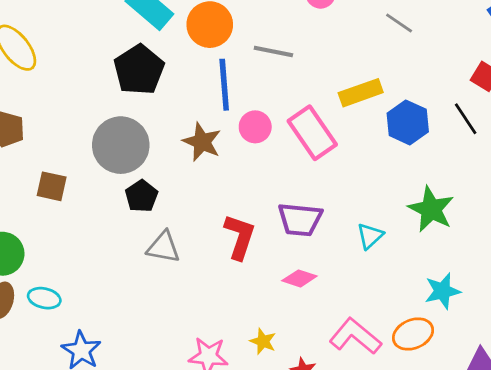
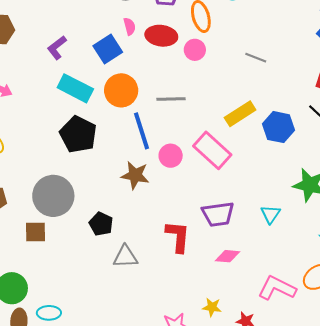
gray circle: (121, 145) -> (53, 196), moved

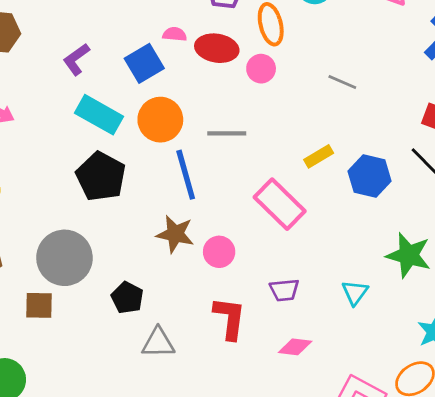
pink semicircle: (130, 26) -> (175, 34), turned -72
yellow rectangle: (240, 114) -> (319, 156), size x0.7
pink circle: (171, 156) -> (219, 252), moved
purple trapezoid: (218, 214) -> (284, 290), size x0.7

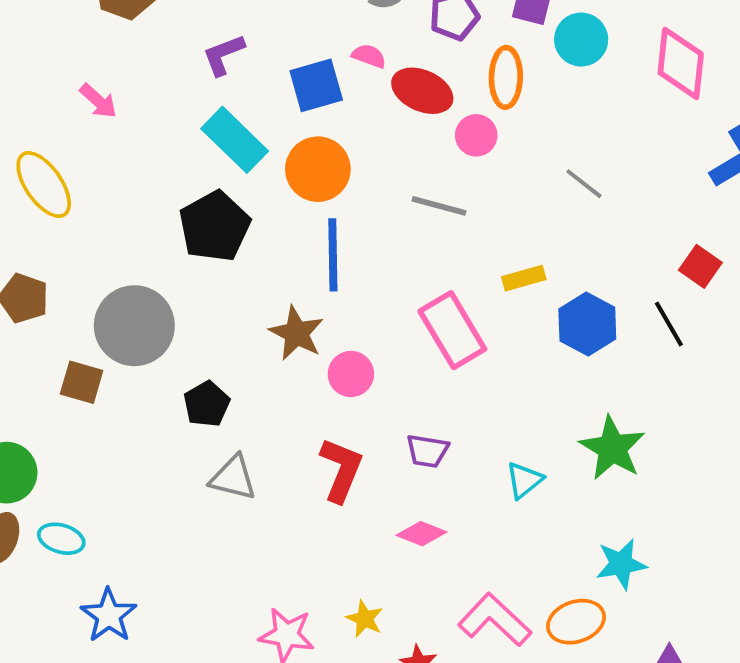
gray line: (227, 133) -> (439, 206), moved

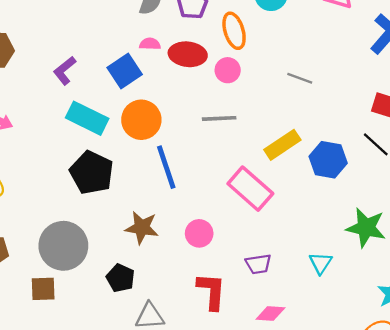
yellow rectangle: (524, 278) -> (282, 145), size x1.4
brown star: (296, 333) -> (142, 228), moved

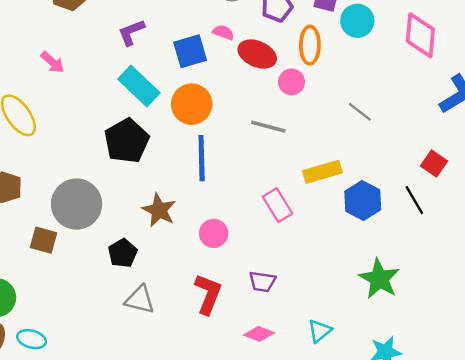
pink rectangle: (250, 189) -> (278, 205), size x0.7
cyan triangle: (321, 263) -> (320, 331), moved

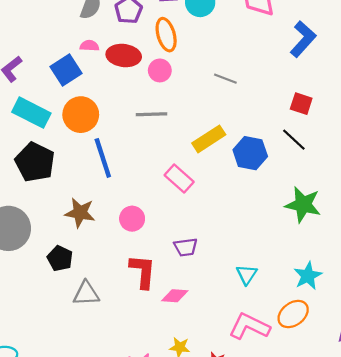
green star: (379, 279) -> (303, 205), moved
pink diamond: (259, 334) -> (175, 296), moved

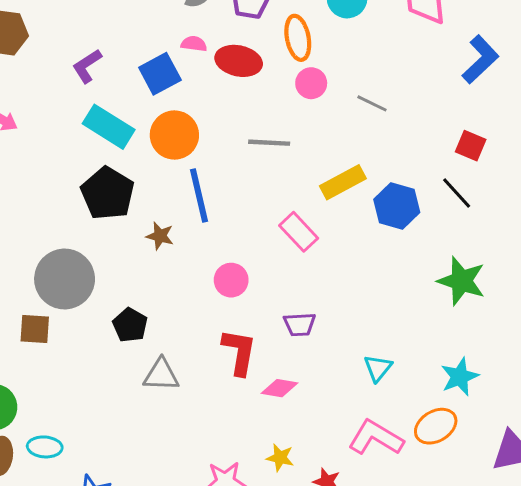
pink circle: (160, 70) -> (311, 83), moved
brown star: (80, 213) -> (160, 236), moved, size x0.7

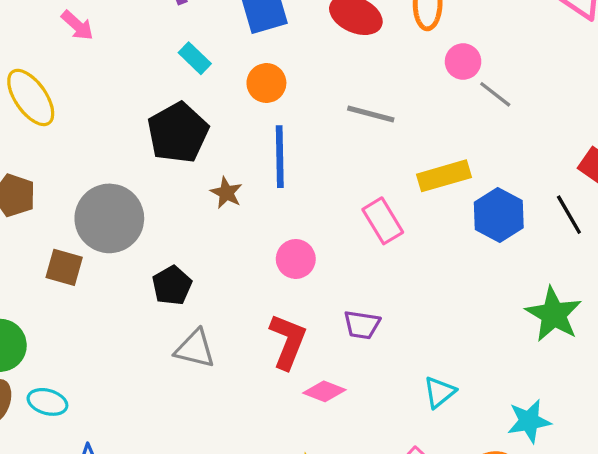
pink circle: (311, 83) -> (463, 62), moved
cyan rectangle: (109, 127) -> (195, 58), size x0.6
orange circle: (174, 135) -> (266, 83), size x0.7

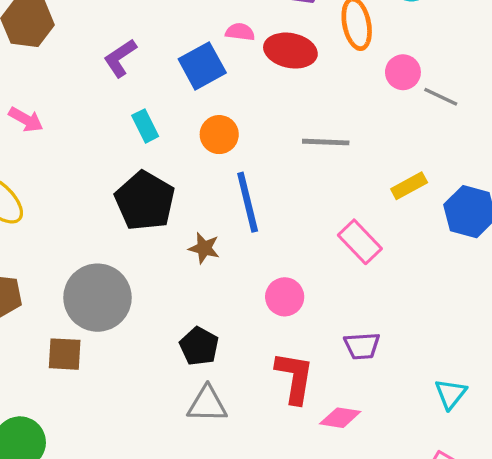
cyan rectangle: (195, 58) -> (145, 126), turned 32
yellow rectangle: (444, 176) -> (409, 186), size x0.7
black pentagon: (172, 285) -> (199, 346), moved

